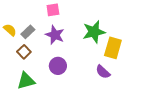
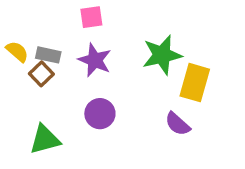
gray rectangle: (28, 32) -> (48, 55), turned 56
brown square: (24, 52) -> (41, 74), moved

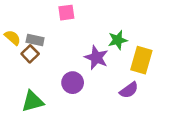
green star: (162, 55) -> (118, 40), size x0.7
purple star: (95, 60) -> (96, 58), moved
purple semicircle: (178, 124) -> (129, 90), turned -78

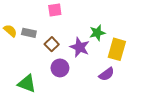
brown square: (30, 54) -> (52, 44), moved
green triangle: (33, 101) -> (27, 83), turned 36

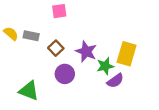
green star: (97, 33) -> (105, 66), moved

